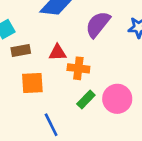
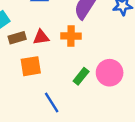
red triangle: (58, 52) -> (41, 37), moved
orange cross: (78, 68) -> (71, 36), moved

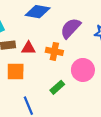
pink circle: (110, 73) -> (83, 70), moved

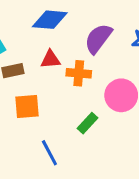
red triangle: (28, 48) -> (50, 59), moved

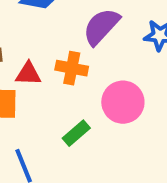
red triangle: (50, 59) -> (28, 74), moved

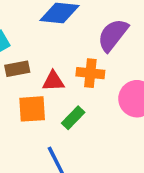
green rectangle: (76, 133) -> (73, 118), moved

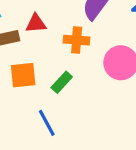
red triangle: (53, 81) -> (36, 24), moved

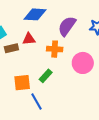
orange square: (23, 75) -> (22, 83), moved

